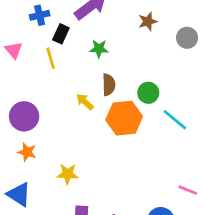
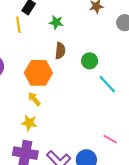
yellow arrow: (85, 102) -> (34, 99), moved
orange hexagon: (124, 118) -> (38, 73), moved
yellow star: (68, 174) -> (29, 123), moved

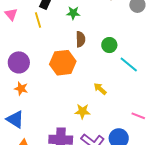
yellow arrow: (34, 99) -> (100, 89), moved
yellow star: (29, 123) -> (82, 111), moved

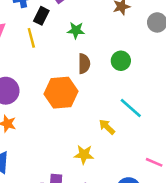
green circle: (109, 45) -> (121, 61), moved
cyan line: (129, 65) -> (131, 108), moved

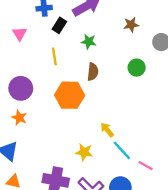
yellow line: (31, 38) -> (54, 56), moved
green circle: (121, 61) -> (137, 68), moved
cyan line: (131, 108) -> (122, 150), moved

